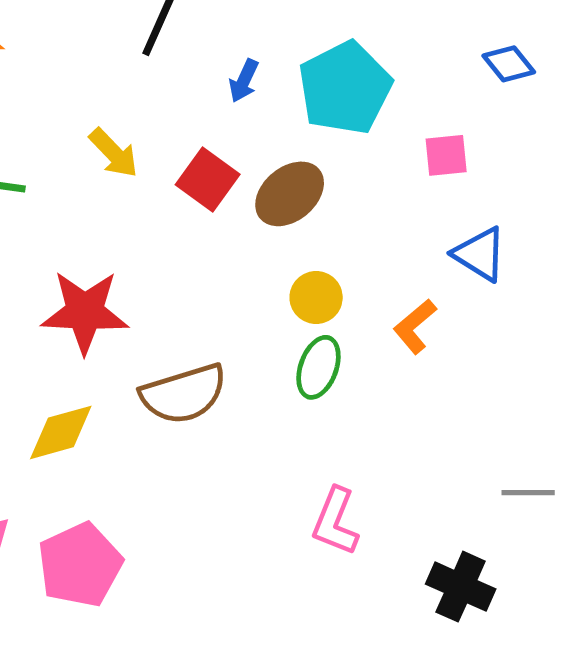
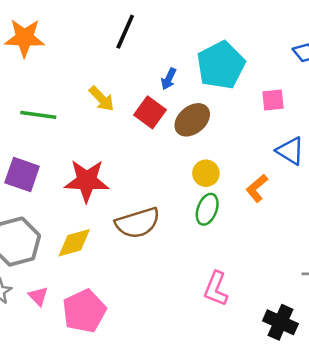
blue arrow: (244, 81) -> (169, 79), moved

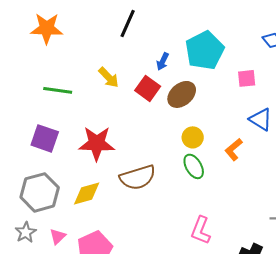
green ellipse: (207, 209) -> (194, 166), turned -50
pink triangle: (38, 296) -> (58, 236), turned 30

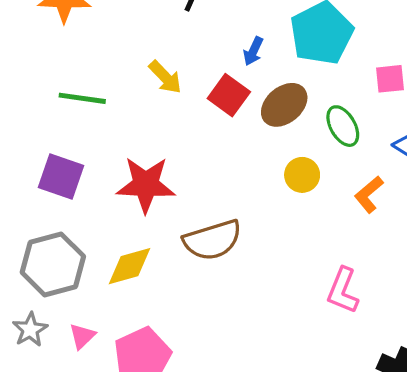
green ellipse: (194, 166) -> (343, 126), moved
pink L-shape: (201, 230) -> (343, 291), moved

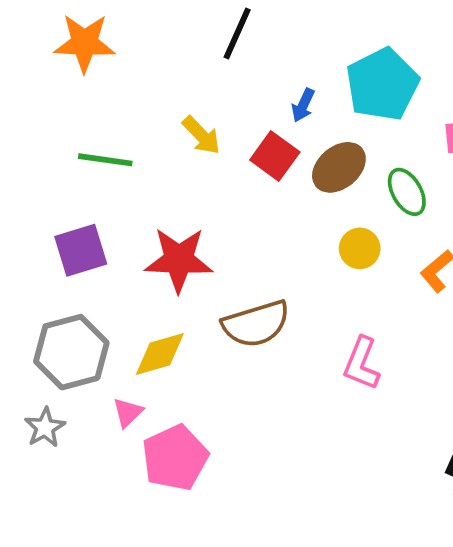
purple square: (61, 177) -> (81, 250), turned -36
pink L-shape: (343, 291) -> (362, 363), moved
pink triangle: (82, 336) -> (128, 412), moved

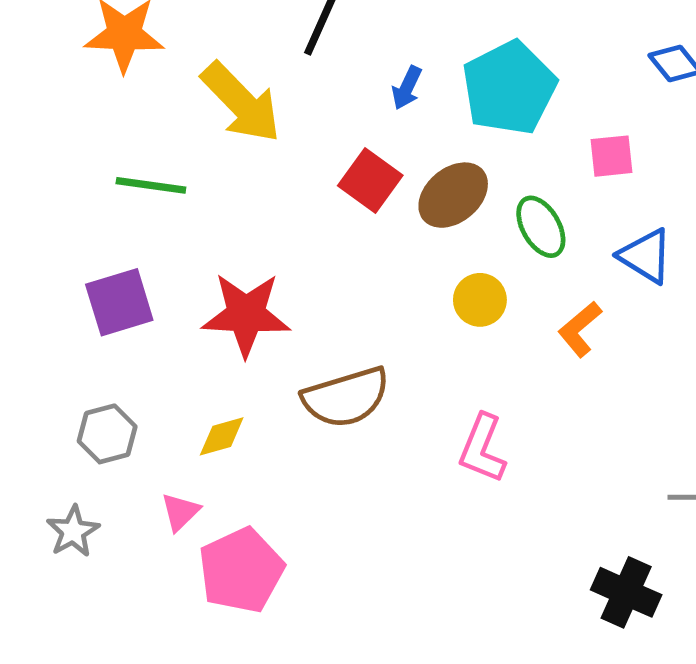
blue arrow: (303, 105) -> (407, 88), moved
yellow arrow: (201, 135) -> (241, 102), moved, size x1.6
gray hexagon: (71, 352) -> (107, 434), size x0.6
yellow diamond: (160, 354) -> (222, 436), size x0.7

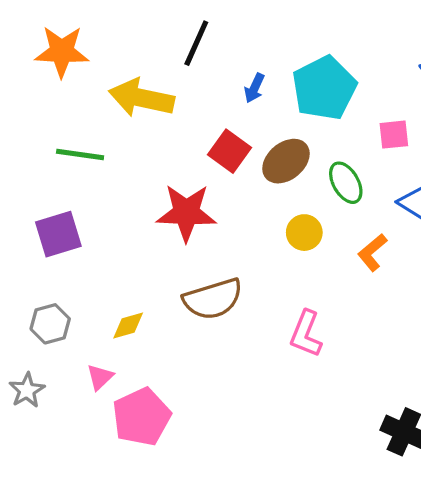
yellow arrow: (241, 102) -> (141, 98), turned 146
red star: (246, 314) -> (186, 213), moved

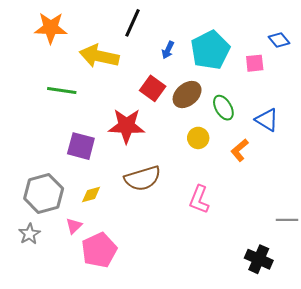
pink square: (394, 135) -> (255, 63), moved
purple square: (58, 234) -> (81, 146), moved, turned 32
gray hexagon: (50, 324) -> (44, 194), size x1.6

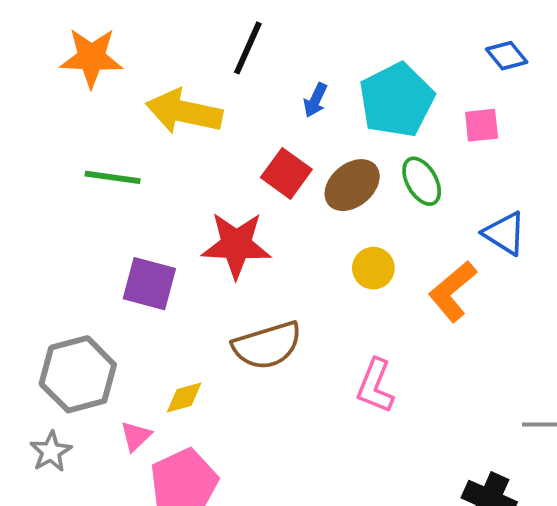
blue diamond: (279, 40) -> (507, 56), moved
green ellipse: (223, 108) -> (422, 181), moved
orange L-shape: (240, 150) -> (453, 291), size x1.4
yellow diamond: (91, 195) -> (184, 398), moved

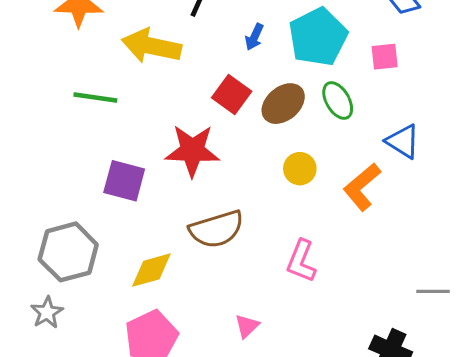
yellow diamond: (184, 398) -> (151, 270), size x1.4
pink triangle: (136, 436) -> (247, 326), moved

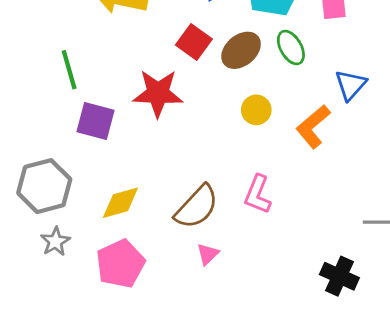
green line: (95, 97) -> (69, 70), moved, turned 66
blue triangle: (403, 141) -> (351, 85), turned 40
brown semicircle: (217, 229) -> (197, 207), moved, turned -30
gray star: (47, 312) -> (55, 242), moved

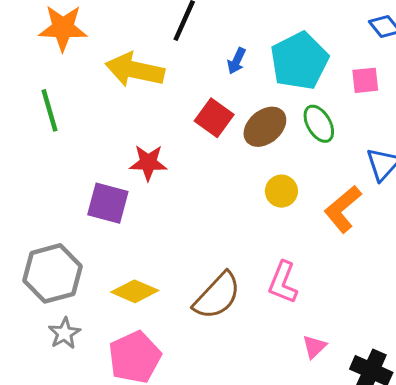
green line: (69, 70) -> (49, 110), moved
red star: (158, 93) -> (148, 163), moved, size x0.7
yellow diamond: (120, 203) -> (135, 291), turned 39
pink triangle: (208, 254) -> (314, 347), moved

